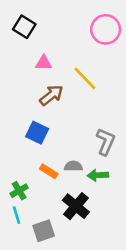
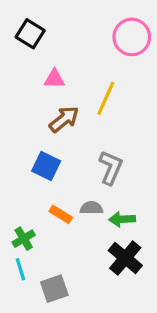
yellow line: (85, 78) -> (106, 98), turned 68
gray L-shape: (106, 142) -> (111, 168), moved
black cross: (76, 206) -> (125, 258), moved

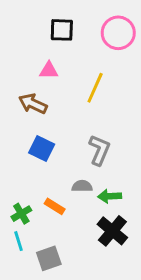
black square: (30, 34) -> (62, 30), moved, turned -30
brown arrow: (64, 119) -> (33, 104), moved, turned -116
orange rectangle: (61, 214) -> (55, 206), moved

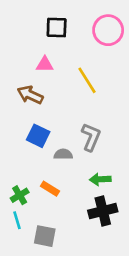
yellow line: (95, 88) -> (87, 80), turned -56
gray semicircle: (82, 186) -> (63, 154), moved
black cross: (112, 231) -> (103, 211), turned 36
gray square: (49, 258) -> (45, 236), turned 30

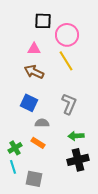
pink circle: (108, 30) -> (67, 35), moved
brown arrow: (30, 95) -> (34, 72), moved
gray semicircle: (63, 154) -> (42, 123), moved

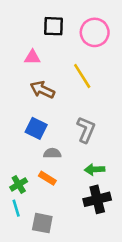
pink circle: (67, 35) -> (95, 32), moved
pink triangle: (34, 49) -> (32, 57), moved

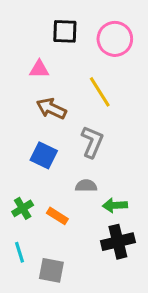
gray L-shape: (86, 130) -> (92, 142), moved
gray semicircle: (52, 153) -> (86, 186), moved
green cross: (19, 184) -> (23, 208), moved

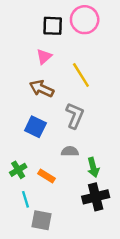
pink circle: (115, 39) -> (85, 20), moved
pink triangle: (39, 69) -> (44, 57), moved, turned -42
green arrow: (115, 205) -> (93, 167), turned -102
cyan line: (20, 252) -> (26, 199), moved

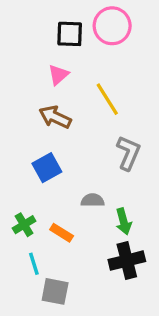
gray L-shape: (75, 116) -> (128, 153), moved
blue square: (35, 127) -> (47, 168), turned 35

